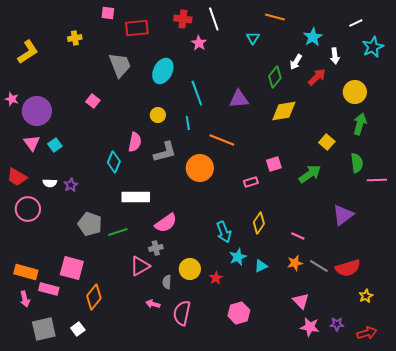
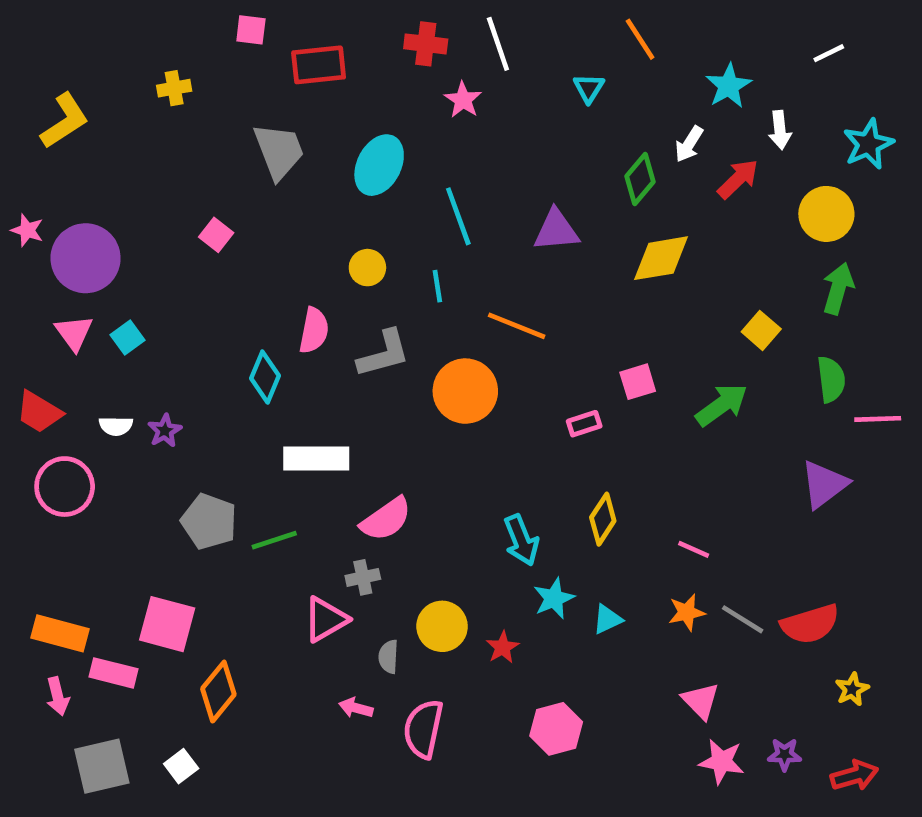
orange line: (275, 17) -> (640, 39), turned 42
cyan star: (373, 47) -> (868, 144), moved
purple triangle: (343, 215) -> (824, 484), moved

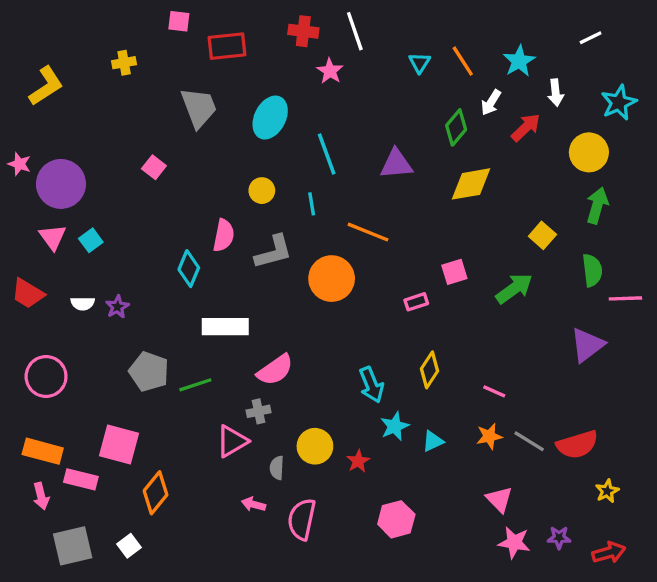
orange line: (640, 39) -> (463, 61), moved
pink circle: (65, 487) -> (46, 377), moved

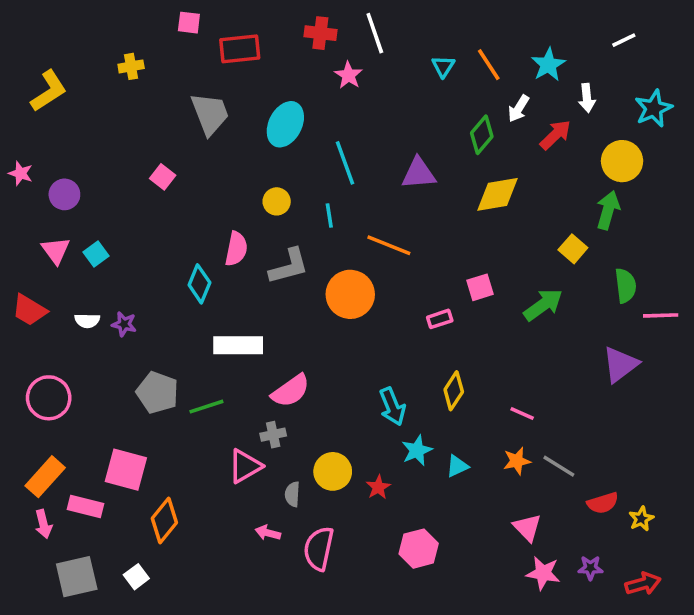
purple circle: (61, 184) -> (64, 194), size x0.6
green arrow: (597, 205) -> (608, 210), moved
purple star: (117, 307) -> (124, 324), turned -30
red semicircle: (577, 445) -> (603, 503), moved, size x0.7
orange rectangle: (43, 451) -> (45, 477), turned -63

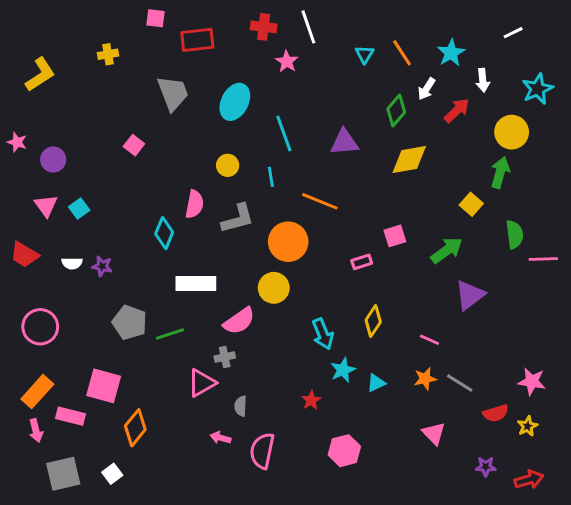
purple triangle: (620, 364) -> (470, 295), moved
yellow circle: (333, 471) -> (274, 288), moved
pink star: (543, 573) -> (532, 382), moved

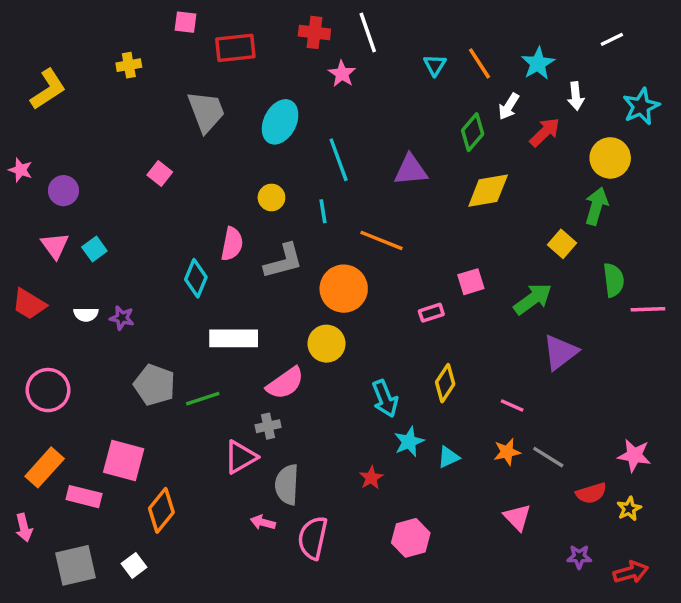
gray semicircle: (241, 406) -> (287, 485), size x1.6
pink arrow: (36, 431) -> (24, 528), moved

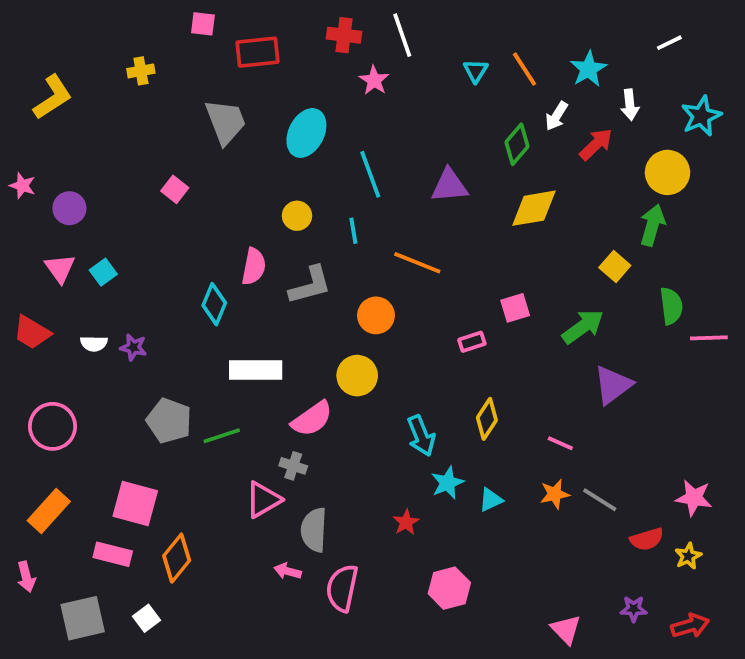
orange circle: (344, 289) -> (376, 315), size x0.7
gray cross: (268, 426) -> (293, 466), turned 30
pink rectangle: (84, 497) -> (113, 554), moved
pink triangle: (517, 517) -> (566, 629), moved

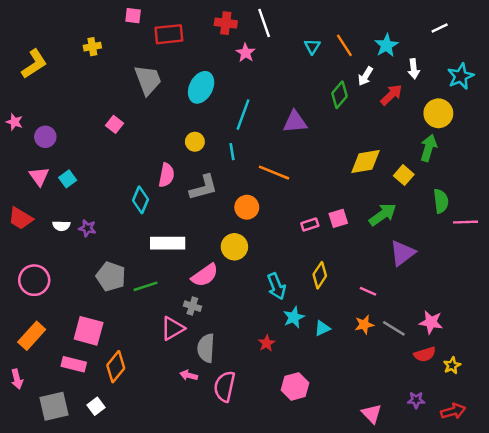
cyan line: (370, 174) -> (243, 115), turned 40
yellow diamond: (534, 208) -> (365, 161), moved
pink square: (515, 308) -> (338, 218), moved
pink star: (694, 498) -> (431, 322), moved

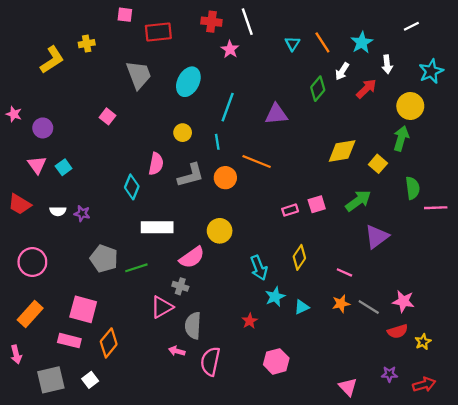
yellow L-shape: (34, 64) -> (52, 60), moved
orange circle: (247, 207) -> (225, 178), moved

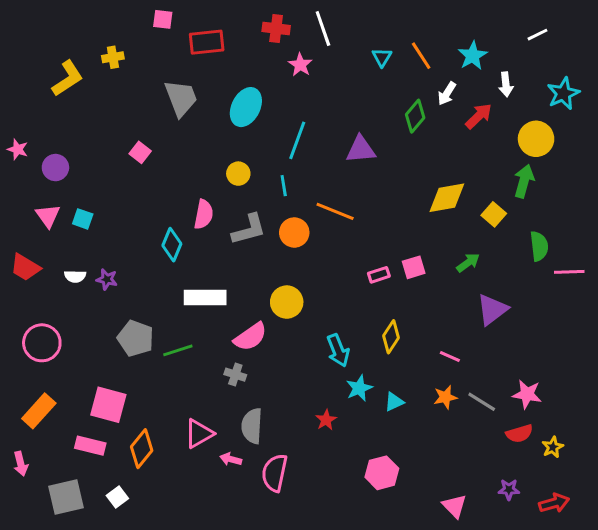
cyan square: (64, 167) -> (83, 219), turned -35
green arrow: (358, 201) -> (468, 263), size x0.7
pink triangle: (162, 307) -> (199, 434), moved
pink hexagon: (276, 361) -> (382, 473), moved

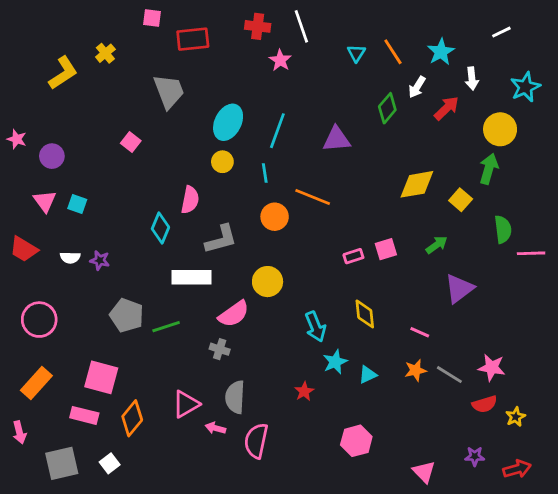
yellow cross: (113, 57) -> (105, 53), turned -30
cyan ellipse: (246, 107) -> (228, 122), moved
gray L-shape: (249, 229) -> (221, 239), moved
yellow diamond: (391, 337) -> (365, 314), turned -40

